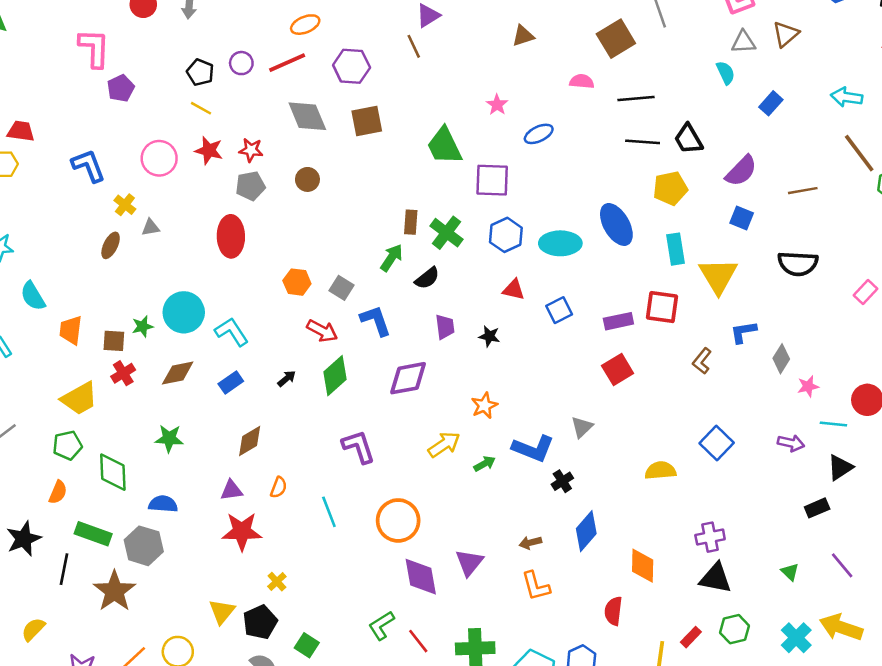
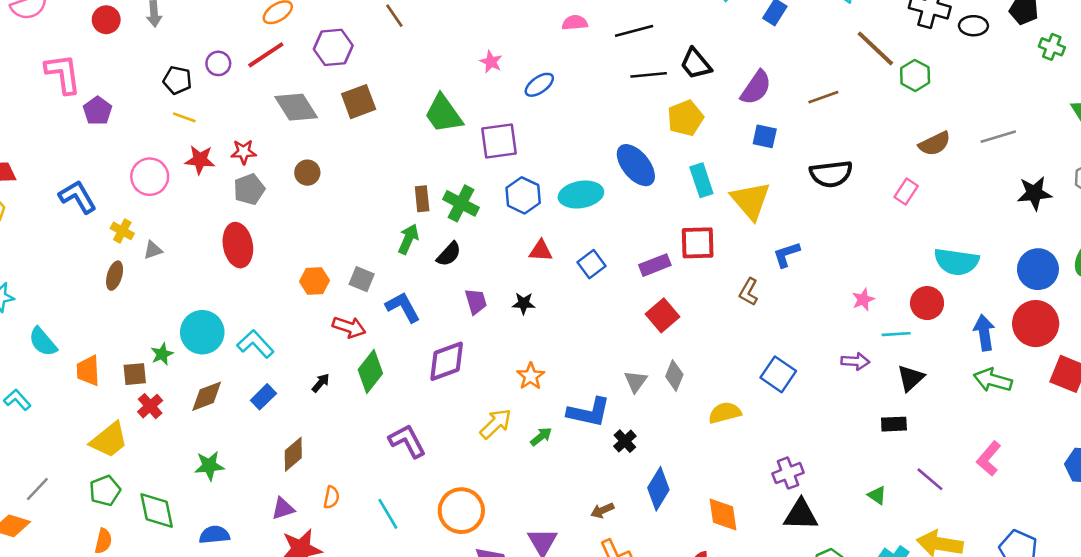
gray diamond: (781, 359) -> (674, 376), moved
black rectangle: (817, 508) -> (894, 424), turned 30

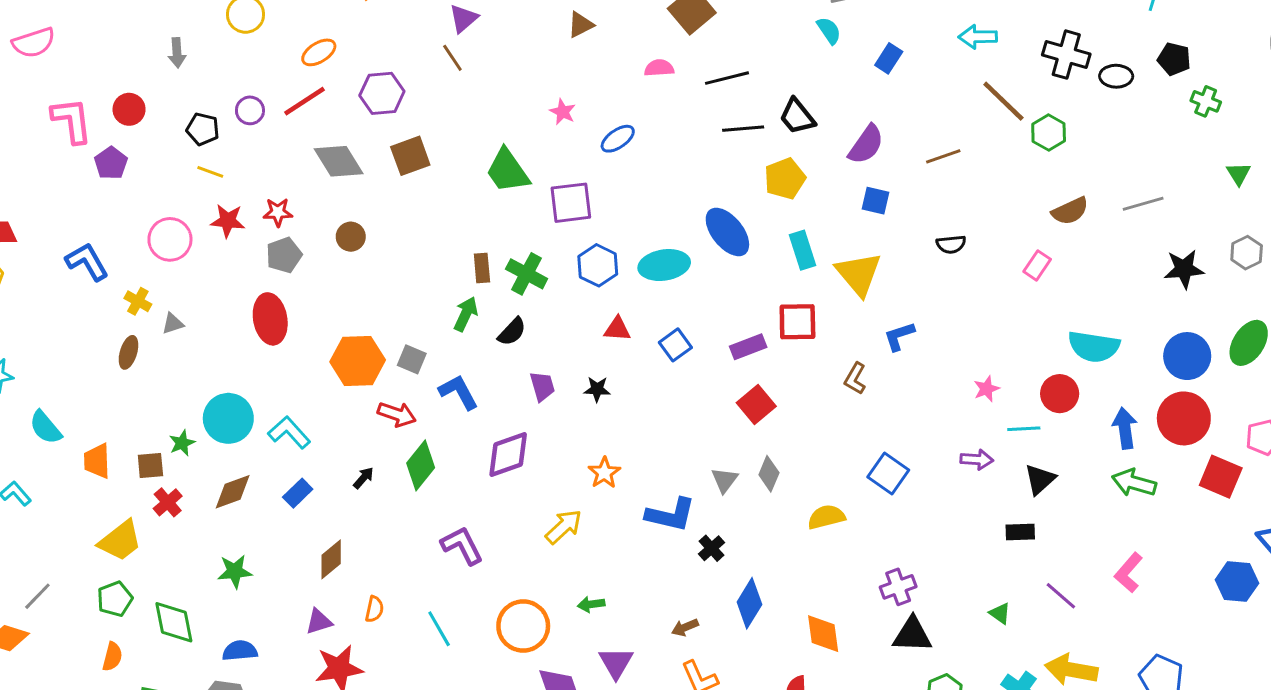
red circle: (106, 20) -> (129, 109), moved
black semicircle: (831, 174) -> (951, 244), size x0.6
orange hexagon: (314, 281) -> (358, 361), size x1.6
green arrow: (541, 437) -> (591, 604), moved, turned -150

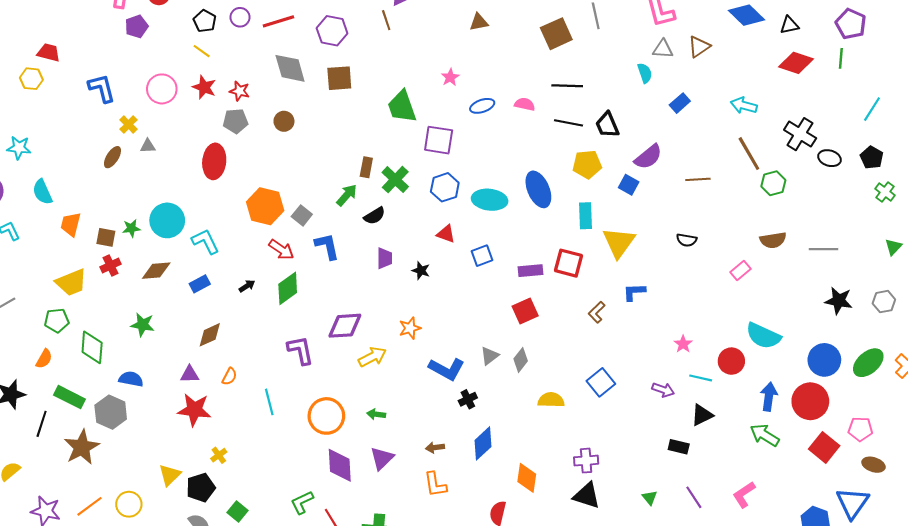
pink semicircle: (659, 68) -> (525, 104), moved
blue square: (875, 201) -> (629, 185), moved
pink star: (986, 389) -> (683, 344), turned -30
purple diamond: (508, 455) -> (345, 326), moved

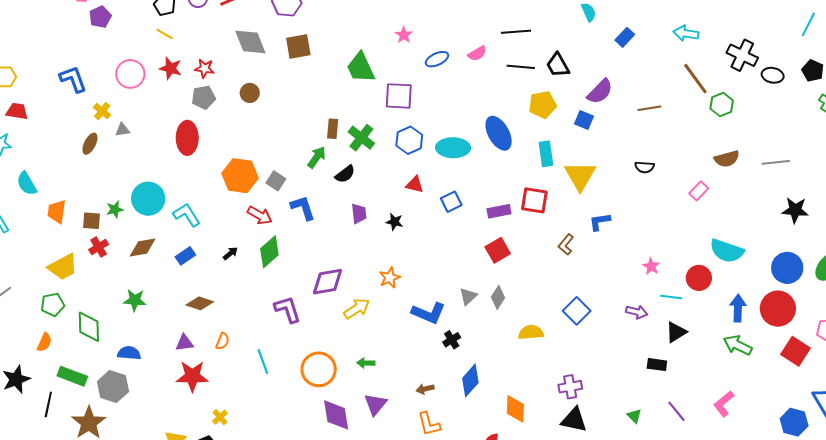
red trapezoid: (49, 53) -> (17, 111), moved
pink semicircle: (525, 104) -> (477, 53), turned 144
brown diamond: (210, 335) -> (200, 303), turned 48

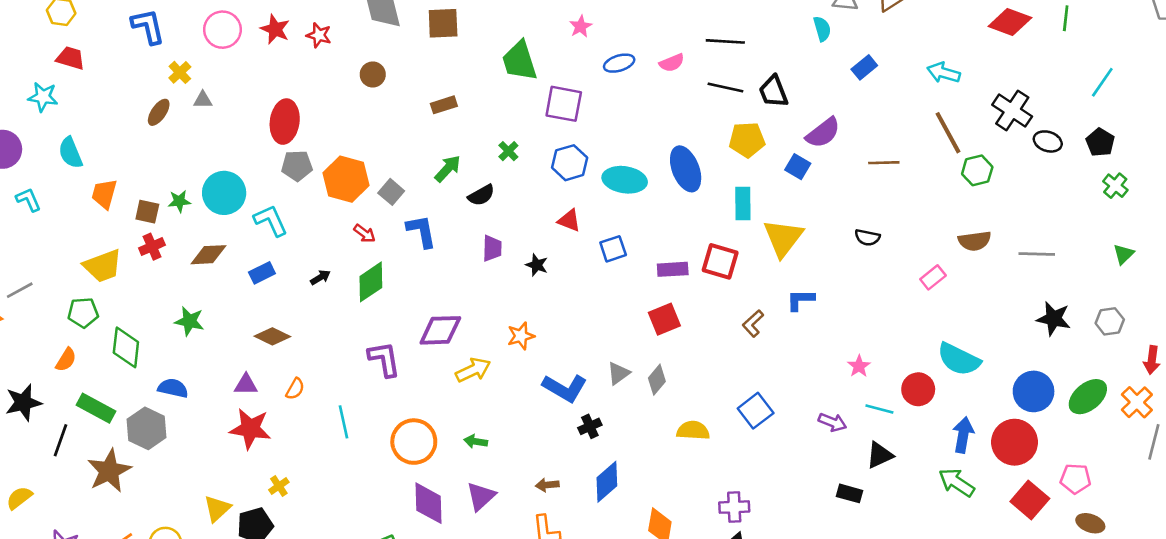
gray pentagon: (204, 97) -> (297, 166), moved
brown rectangle: (333, 129) -> (444, 105), moved, turned 60
green cross: (361, 138) -> (508, 151), size x0.6
red arrow: (260, 215) -> (365, 234), size x0.7

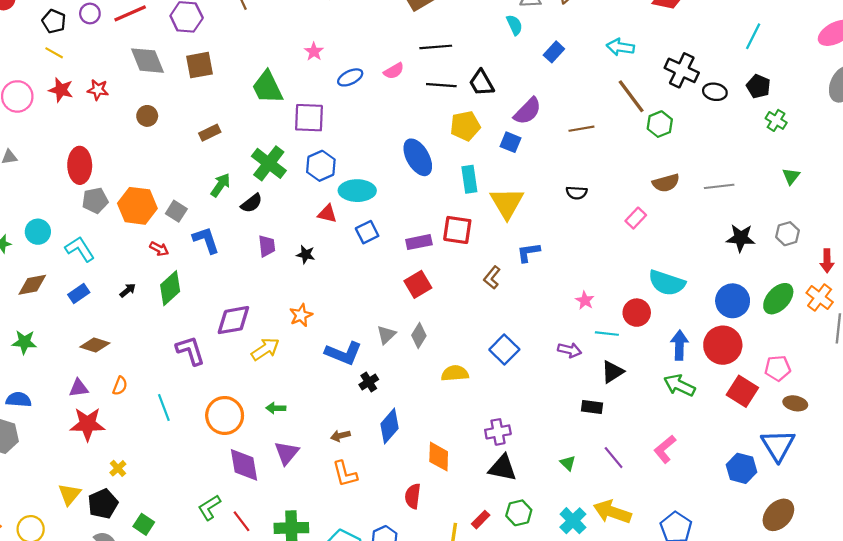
green cross: (508, 151) -> (269, 163), size x2.0
cyan ellipse: (625, 180) -> (357, 191), moved
cyan circle: (224, 193) -> (38, 232), size x0.7

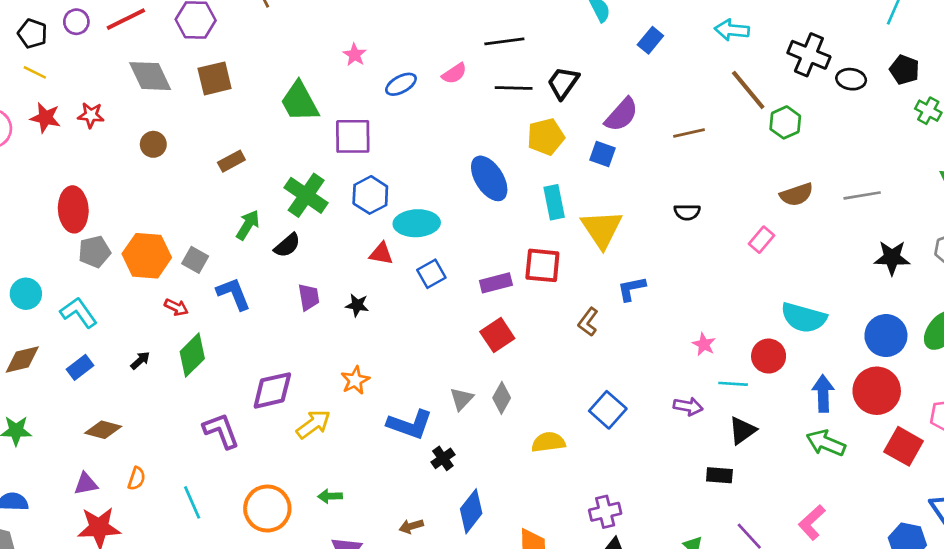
black trapezoid: (482, 83) -> (563, 83), turned 68

